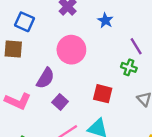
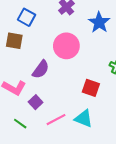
blue star: (105, 20) -> (99, 22), size x1.5
purple square: (60, 102) -> (36, 102), moved

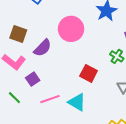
brown square: (14, 41) -> (18, 34), moved

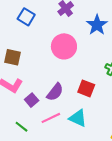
purple semicircle: (43, 48) -> (55, 92), moved
green line: (14, 98) -> (21, 127), moved

